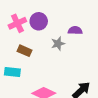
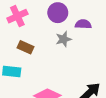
purple circle: (39, 21) -> (58, 13), moved

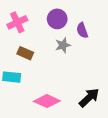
purple semicircle: (83, 24) -> (82, 30), turned -112

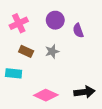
gray star: (63, 45) -> (52, 51), moved
black arrow: (89, 98) -> (84, 92), turned 36

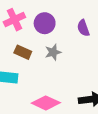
purple circle: (55, 20) -> (45, 23), moved

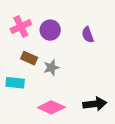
gray star: (53, 52) -> (51, 68), moved

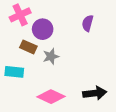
purple circle: (50, 30) -> (43, 29), moved
purple semicircle: (88, 35) -> (88, 23), turned 35

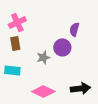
purple circle: (43, 29) -> (62, 47), moved
brown rectangle: (28, 47) -> (15, 43), moved, turned 56

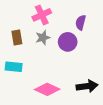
pink cross: (17, 22) -> (42, 15), moved
gray star: (43, 57) -> (43, 38), moved

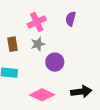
purple semicircle: (81, 22) -> (71, 19), moved
purple circle: (68, 42) -> (55, 62), moved

